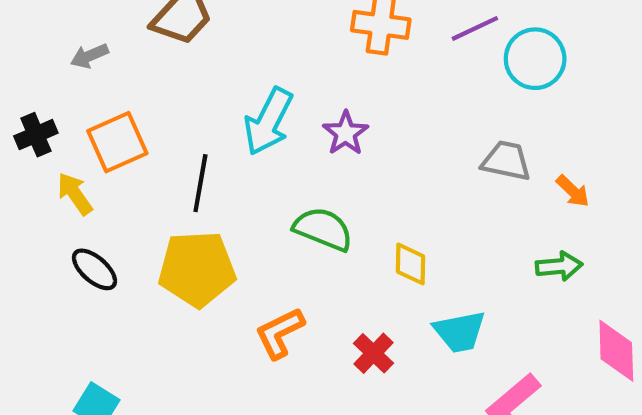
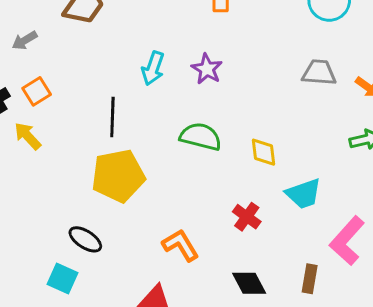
cyan arrow: (268, 121) -> (153, 68), size x0.7
orange square: (117, 142) -> (37, 91), moved, size x0.7
black ellipse: (94, 269) -> (85, 239), moved
orange L-shape: (280, 333) -> (181, 245), moved, turned 93

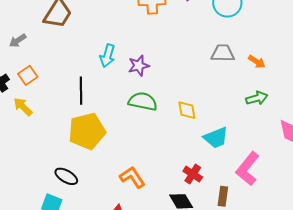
purple star: (207, 69) -> (139, 66), moved, turned 30
red cross: (247, 217) -> (193, 174), moved

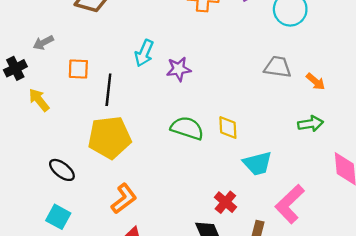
gray arrow: (18, 41) -> (43, 43), moved
orange square: (28, 75) -> (78, 69), moved, turned 30
green semicircle: (143, 101) -> (187, 128), moved
black ellipse: (66, 176) -> (62, 170), moved
orange L-shape: (132, 177) -> (124, 199), moved, turned 80

